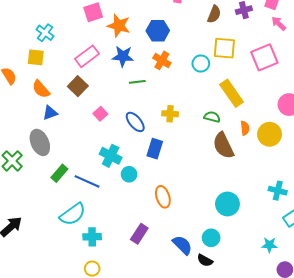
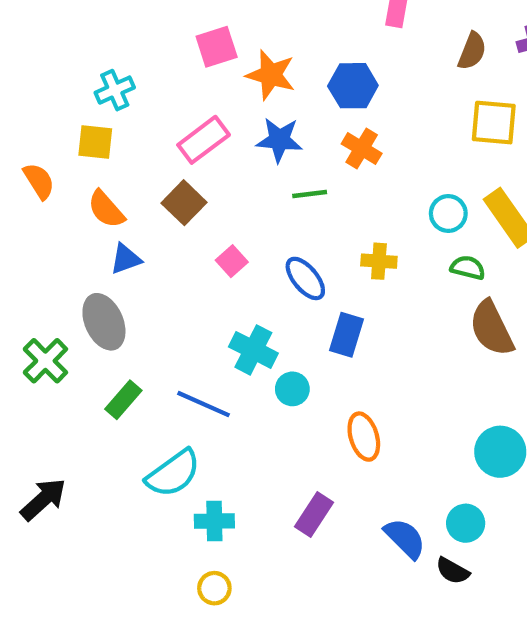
cyan cross: (45, 33) -> (115, 90), turned 30
cyan circle: (201, 64) -> (448, 213), moved
green rectangle: (59, 173) -> (123, 400), moved

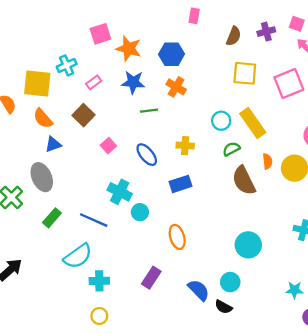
cyan cross: (115, 90) -> (67, 65), moved
pink rectangle: (204, 140) -> (94, 82), size x0.6
yellow square: (95, 142) -> (37, 83), size x1.5
green semicircle: (468, 268) -> (231, 149), turned -42
blue rectangle: (346, 335) -> (181, 184), moved, turned 55

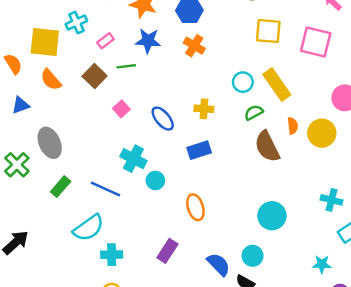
pink square: (289, 83) -> (316, 42), turned 36
green line: (149, 111) -> (126, 66), moved
blue triangle: (53, 144) -> (21, 105), moved

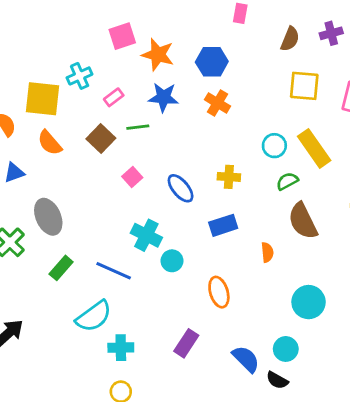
orange semicircle: (293, 126) -> (267, 252), moved

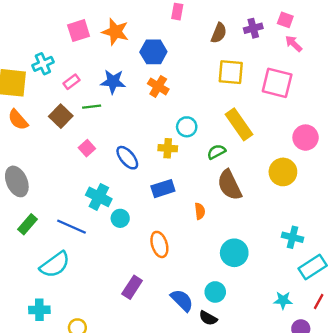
orange star: (158, 55) -> (115, 32), moved
cyan circle: (274, 146) -> (187, 127), moved
cyan cross: (121, 348) -> (39, 310), moved

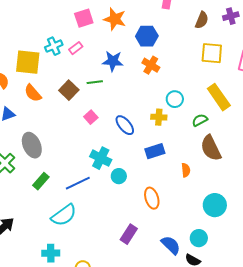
pink rectangle: (71, 82) -> (76, 48), moved
blue line: (71, 227) -> (78, 183), turned -50

